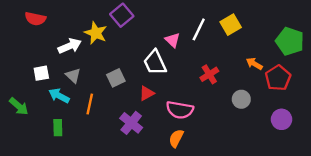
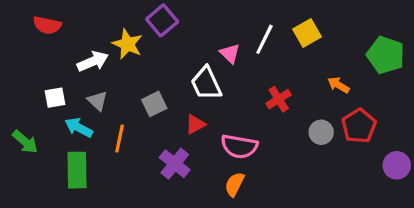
red pentagon: (278, 78) -> (359, 126), moved
purple circle: (282, 119) -> (397, 165), moved
green rectangle: (58, 128) -> (77, 170), size x1.6

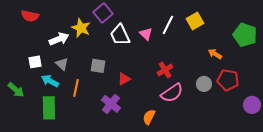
white trapezoid: (206, 83) -> (120, 35), moved
red cross: (279, 99) -> (165, 70), moved
gray square: (154, 104) -> (98, 66), turned 35
red pentagon: (359, 126) -> (228, 80), turned -30
pink semicircle: (239, 146) -> (172, 93), moved, turned -45

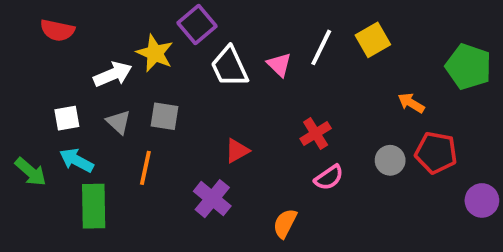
gray square: (98, 66) -> (164, 116), moved
cyan arrow: (50, 81) -> (76, 160), moved
pink semicircle: (172, 93) -> (329, 177), size x0.7

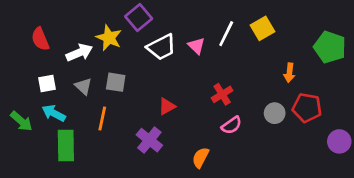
red semicircle: (57, 30) -> (40, 39), moved, turned 55
white trapezoid: (229, 67) -> (161, 47), turned -92
orange arrow: (411, 103) -> (289, 73), turned -114

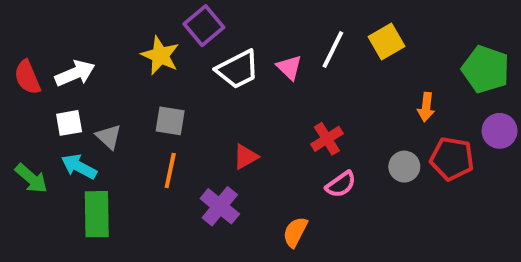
red semicircle: (40, 39) -> (27, 77), moved
white arrow: (79, 53) -> (75, 73), moved
gray triangle: (83, 86) -> (109, 137), moved
orange line: (102, 119) -> (170, 171), moved
purple circle: (339, 141) -> (500, 131), moved

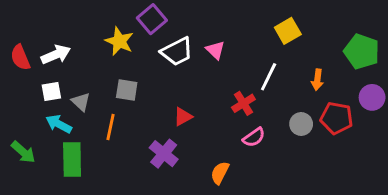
white line: (333, 50) -> (269, 77), moved
orange line: (170, 171) -> (110, 127), moved
green arrow: (31, 178) -> (23, 152), moved

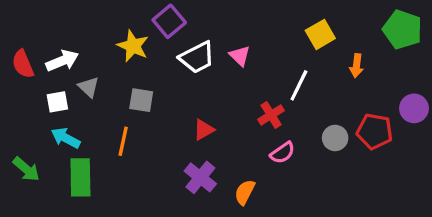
green pentagon: (362, 52) -> (402, 30), moved
orange arrow: (317, 80) -> (356, 66), moved
gray triangle: (81, 102) -> (89, 87), moved
purple cross: (164, 154) -> (200, 177), moved

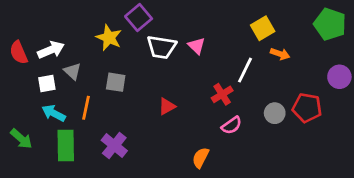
white trapezoid: (197, 57) -> (161, 47), turned 36
orange arrow: (356, 66) -> (280, 54), moved, turned -78
purple circle: (414, 108) -> (339, 77), moved
orange line: (123, 141) -> (86, 108), moved
purple cross: (200, 177) -> (114, 146), moved

